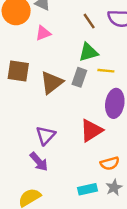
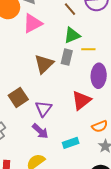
pink triangle: (43, 33) -> (33, 23), size x1.5
brown square: (18, 71) -> (18, 97), moved, turned -36
cyan rectangle: (87, 189) -> (71, 143), moved

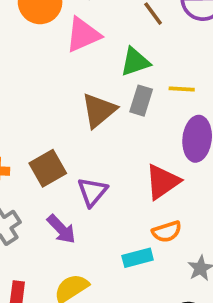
green triangle: (72, 35) -> (135, 62), moved
orange semicircle: (100, 126) -> (167, 232), moved
purple arrow: (40, 131) -> (61, 229), moved

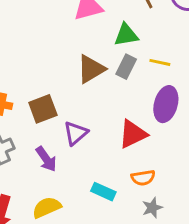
orange semicircle: (167, 232) -> (143, 178), moved
cyan rectangle: (138, 258) -> (103, 192), turned 30

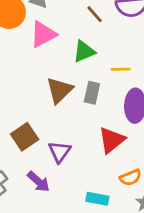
gray rectangle: (126, 67) -> (92, 93), moved

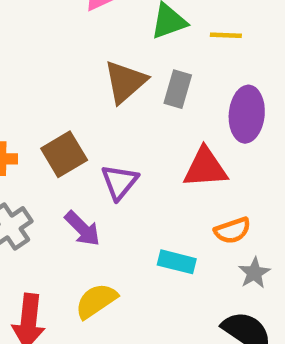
yellow line: (121, 69) -> (226, 35), moved
red triangle: (112, 140) -> (205, 168), turned 32

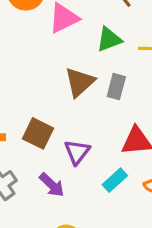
brown square: (64, 154) -> (38, 133), turned -32
cyan rectangle: (177, 262) -> (115, 180), moved, turned -55

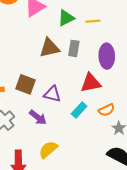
brown triangle: (80, 82) -> (49, 48), turned 35
purple triangle: (77, 152) -> (52, 94), turned -48

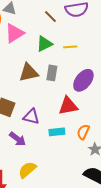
purple ellipse: (107, 56) -> (83, 80), turned 40
cyan rectangle: (79, 110) -> (57, 132), turned 42
orange semicircle: (107, 110) -> (83, 132), turned 140

